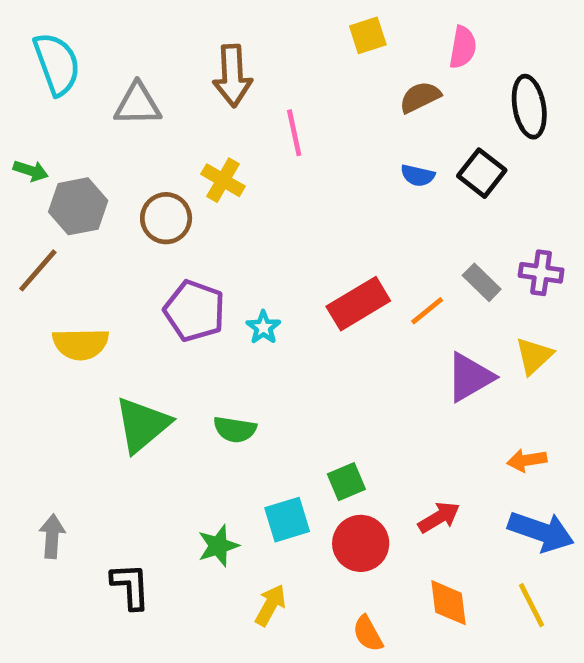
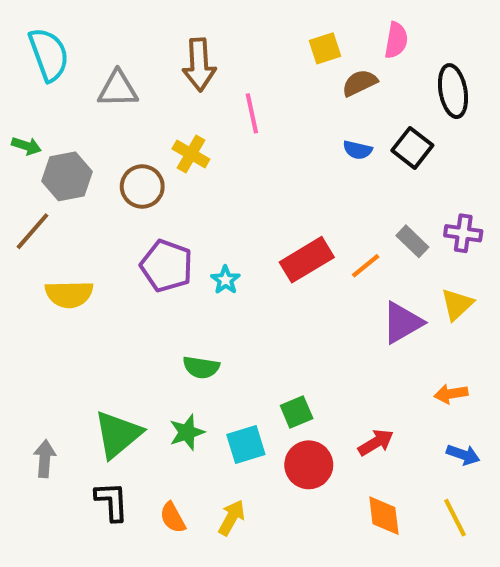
yellow square: (368, 35) -> (325, 48), moved
green triangle: (142, 425) -> (118, 434), moved
blue arrow: (541, 532) -> (463, 455), size x0.6
green star: (218, 546) -> (187, 432), moved
orange semicircle: (368, 634) -> (173, 518), moved

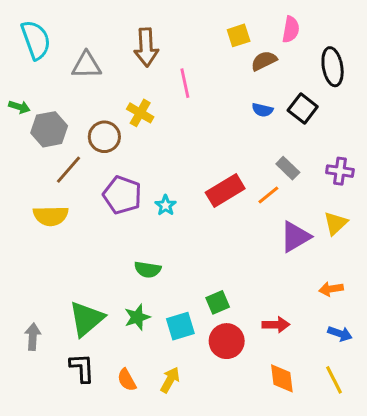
brown line: (32, 231) -> (69, 170), moved
gray rectangle: (412, 241) -> (288, 168), moved
red arrow: (376, 442) -> (276, 325), turned 30

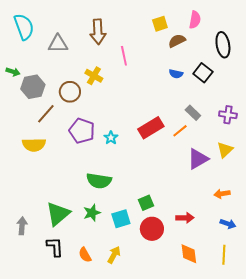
green semicircle: (148, 270) -> (99, 181), size x1.4
yellow line: (334, 380) -> (224, 255), turned 30

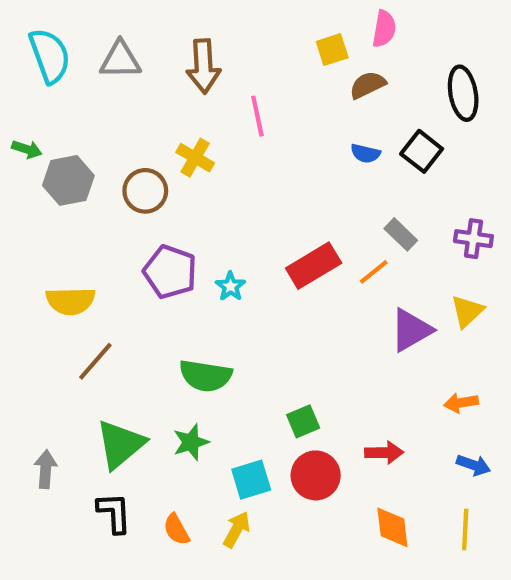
pink semicircle: (195, 20) -> (384, 29), moved
gray triangle: (58, 44) -> (120, 60), moved
brown line: (46, 114) -> (95, 361), moved
cyan square: (121, 219) -> (251, 480), moved

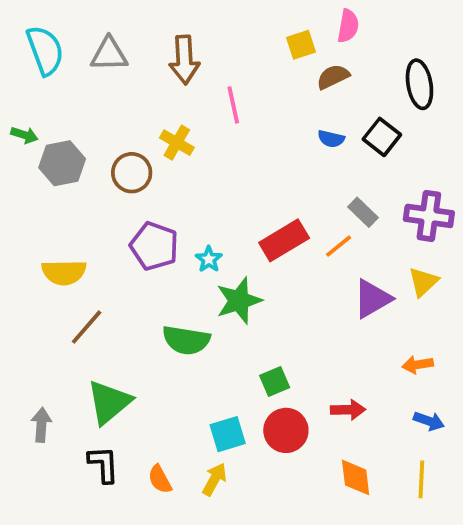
purple cross: (473, 239) -> (429, 216), size x1.4
green star: (191, 442) -> (239, 301), moved, size x1.4

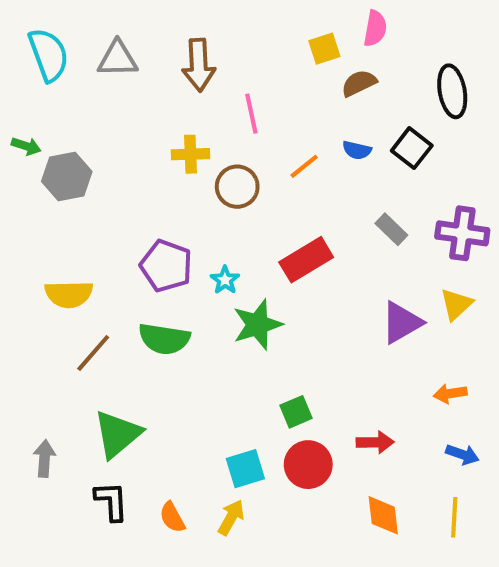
yellow cross: (177, 143) -> (191, 154), turned -32
brown circle: (132, 173) -> (237, 187), moved
orange line: (339, 246) -> (304, 166), moved
green semicircle: (186, 340) -> (164, 339), moved

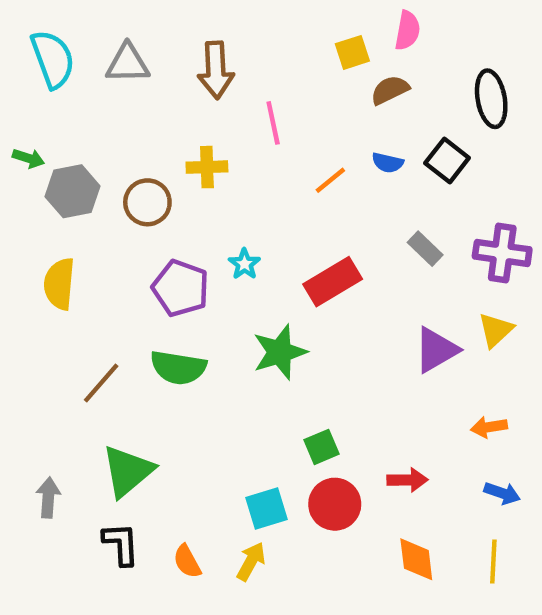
brown circle: (237, 187) -> (147, 202), moved
cyan star: (225, 280) -> (244, 264), moved
yellow semicircle: (69, 294) -> (59, 284), moved, turned 96

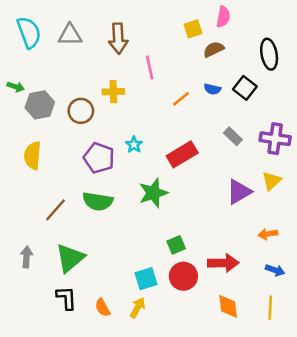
red arrow: (407, 480) -> (223, 263), size x1.4
gray arrow: (48, 498) -> (27, 257), moved

